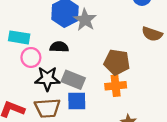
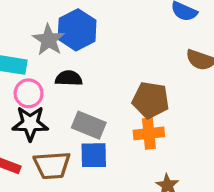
gray star: (85, 20) -> (49, 40), moved
black star: (47, 79) -> (30, 123), moved

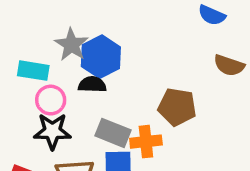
blue hexagon: (77, 30) -> (101, 57), moved
orange cross: (149, 133) -> (146, 142), moved

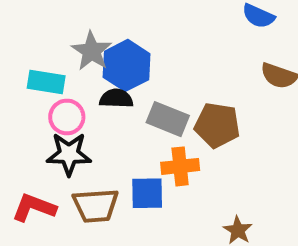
gray rectangle: (113, 133) -> (168, 119), moved

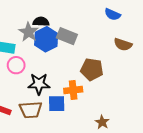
black semicircle: (116, 98) -> (41, 22), moved
gray rectangle: (168, 119) -> (67, 36), moved
black star: (69, 154) -> (39, 84), moved

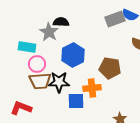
gray rectangle: (67, 36) -> (115, 19), moved, turned -42
blue hexagon: (46, 39) -> (73, 55), moved
brown trapezoid: (31, 110) -> (40, 81), moved

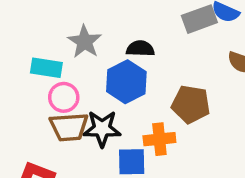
black semicircle: (61, 22) -> (140, 49), moved

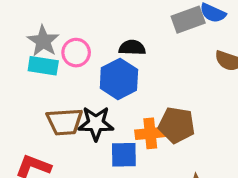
gray star: (85, 42) -> (43, 41), moved
pink circle: (64, 97) -> (76, 53), moved
brown pentagon: (191, 104) -> (177, 125), moved

